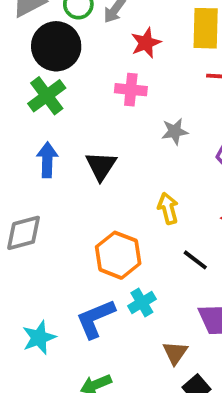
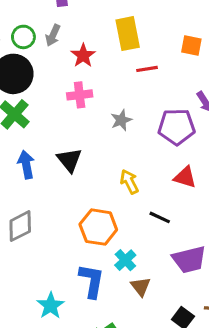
blue L-shape: (95, 319) -> (92, 281), turned 135
brown triangle: (175, 353) -> (141, 287), moved

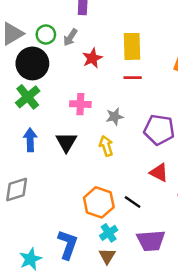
red line: (147, 69) -> (133, 78), moved
pink cross: (80, 95) -> (80, 104), moved
yellow arrow: (129, 182) -> (106, 146), moved
orange hexagon: (98, 227) -> (99, 202), moved
cyan cross: (125, 260) -> (109, 233), moved

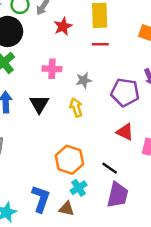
black line: (133, 202) -> (110, 168), moved
purple trapezoid: (151, 241) -> (118, 195), turned -72
brown triangle: (107, 256) -> (67, 209), moved, turned -49

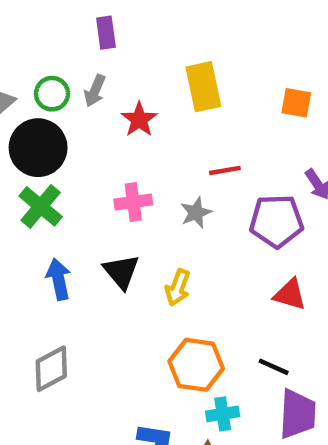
red line: (100, 44) -> (225, 170), moved
yellow arrow: (76, 107) -> (178, 288), moved, turned -132
cyan cross: (79, 188) -> (223, 414), turned 35

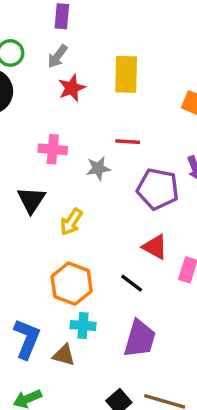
gray arrow: (95, 91) -> (58, 56), moved
black line: (274, 367) -> (132, 283), moved

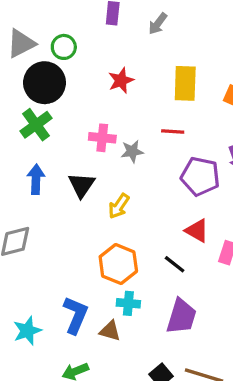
gray arrow: (58, 56) -> (158, 24), moved
yellow rectangle: (126, 74) -> (185, 83), moved
gray star: (98, 168) -> (132, 151), moved

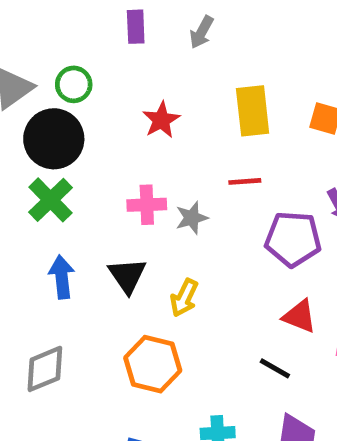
orange hexagon: (118, 264) -> (153, 364), moved

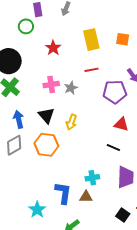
green circle: (74, 84) -> (26, 26), moved
orange hexagon: (153, 364) -> (46, 145), moved
gray diamond: (45, 369) -> (14, 145), moved

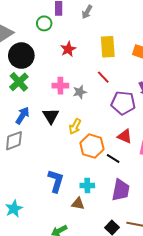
red line: (92, 70) -> (103, 77), turned 48
blue arrow: (19, 119) -> (22, 115), turned 36
orange hexagon: (46, 145) -> (92, 146), moved
blue L-shape: (63, 193) -> (56, 181), moved
cyan star: (37, 210) -> (14, 209), moved

